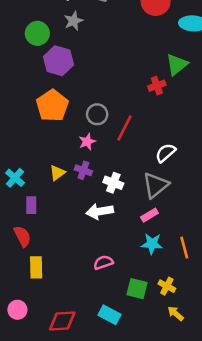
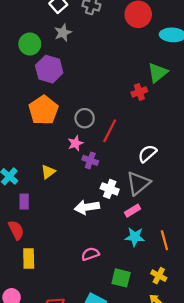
purple cross: (83, 170) -> (90, 160), moved
white cross: (113, 183) -> (110, 189), moved
yellow cross: (167, 286) -> (159, 276), moved

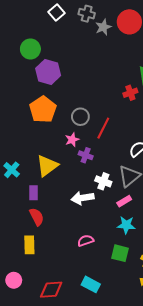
gray star: (63, 33) -> (103, 27), moved
yellow triangle: (48, 172) -> (47, 166), size x1.6
purple rectangle: (24, 201) -> (34, 193), moved
red semicircle: (16, 230) -> (37, 217), moved
green square: (121, 278) -> (120, 253), moved

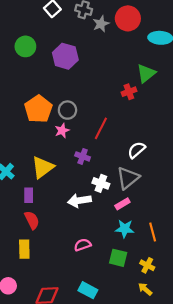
purple hexagon: (48, 72) -> (65, 56), moved
gray circle: (80, 117) -> (67, 110), moved
pink star: (72, 140) -> (62, 131), moved

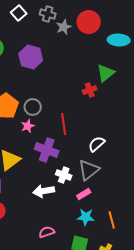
red line: (101, 128) -> (64, 124), turned -35
purple cross: (83, 156) -> (47, 150), size x1.6

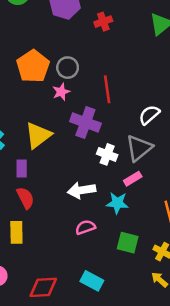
red cross: (90, 90) -> (103, 22), moved
white arrow: (44, 191) -> (82, 190), moved
cyan star: (86, 217) -> (117, 203), moved

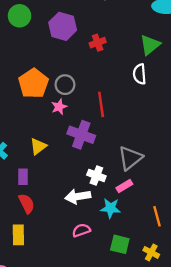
white semicircle: (149, 115) -> (140, 74), moved, turned -54
yellow triangle: (38, 135) -> (38, 146), size x0.7
white cross: (107, 154) -> (96, 175), moved

